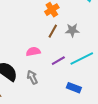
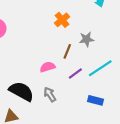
brown line: (53, 31) -> (67, 51), moved

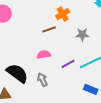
brown line: (67, 51) -> (49, 29), moved, turned 40
blue rectangle: (95, 100) -> (91, 89), moved

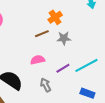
gray star: (82, 35) -> (64, 38), moved
gray arrow: (42, 80) -> (46, 85), moved

